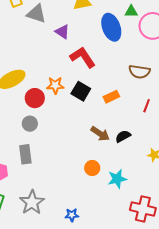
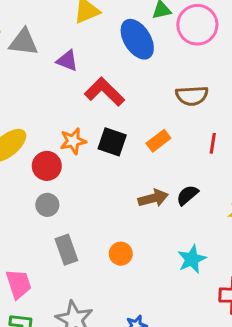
brown arrow: (100, 134) -> (153, 198), turned -36
gray rectangle: (25, 154) -> (66, 250), moved
orange circle: (92, 168) -> (121, 254), moved

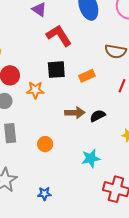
orange star: (73, 141) -> (35, 90), moved
black square: (112, 142) -> (56, 70), turned -36

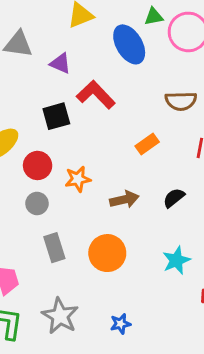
black square: (56, 70) -> (56, 116), moved
brown arrow: (75, 113) -> (124, 199), moved
orange circle: (45, 144) -> (107, 253), size x1.6

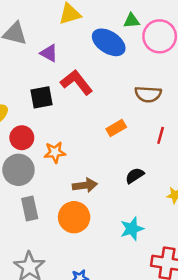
blue ellipse: (129, 44) -> (109, 42), turned -32
brown arrow: (124, 199) -> (85, 185), moved
gray circle: (37, 203) -> (18, 170), size x1.6

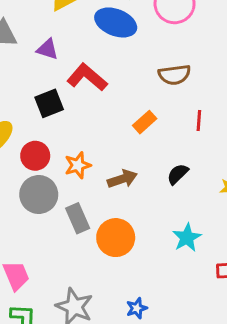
brown arrow: (85, 185) -> (122, 179), moved
gray rectangle: (30, 209) -> (78, 218), moved

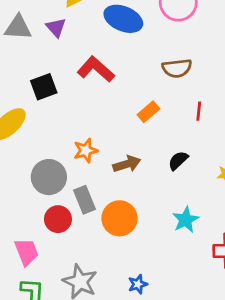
purple triangle: (47, 49) -> (56, 27), moved, turned 30
black square: (49, 103) -> (44, 87), moved
red circle: (35, 156) -> (58, 219), moved

